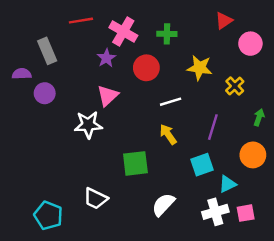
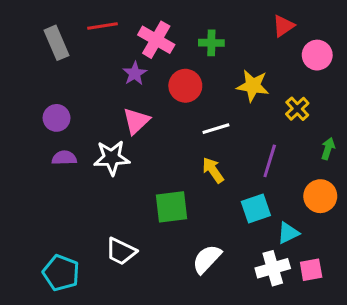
gray rectangle: (47, 51) -> (57, 43), moved
purple semicircle: (22, 74) -> (64, 158), moved

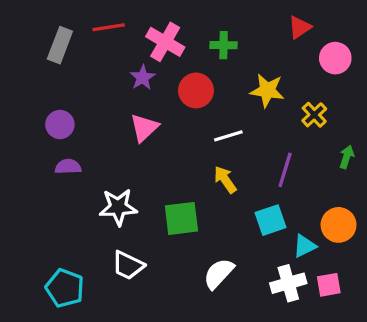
gray rectangle: (57, 43) -> (60, 45), turned 44
white star: (112, 158) -> (118, 207), moved
orange circle: (320, 196) -> (339, 225), moved

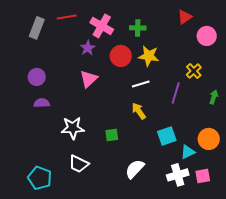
yellow star: (267, 90) -> (149, 56), moved
purple line: (285, 170) -> (176, 93), moved
green square: (181, 218) -> (112, 135), size x0.6

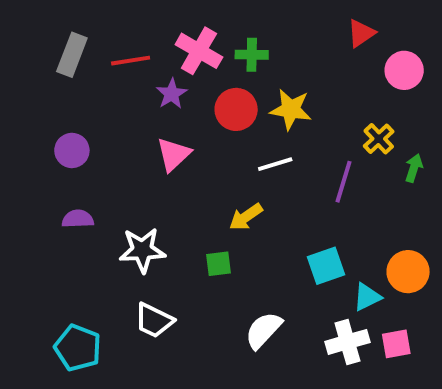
red line: (67, 17) -> (131, 61), moved
green cross: (138, 28) -> (252, 55), moved
green arrow: (214, 97) -> (414, 168), moved
purple semicircle: (42, 103) -> (78, 219), moved
yellow arrow: (139, 111) -> (246, 217), moved, turned -90

